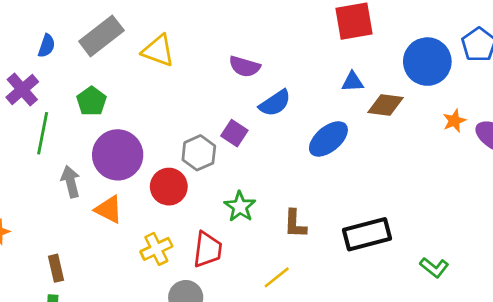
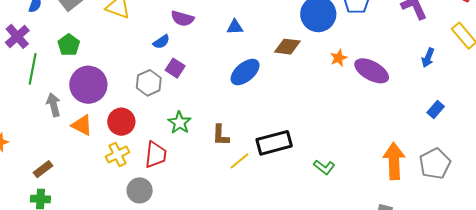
blue triangle: (353, 82) -> (235, 27), moved
blue semicircle: (275, 103) -> (161, 42), moved, size x0.7
red circle: (169, 187) -> (121, 122), moved
brown rectangle: (56, 268) -> (43, 169), turned 66
yellow line: (277, 277) -> (239, 161), moved

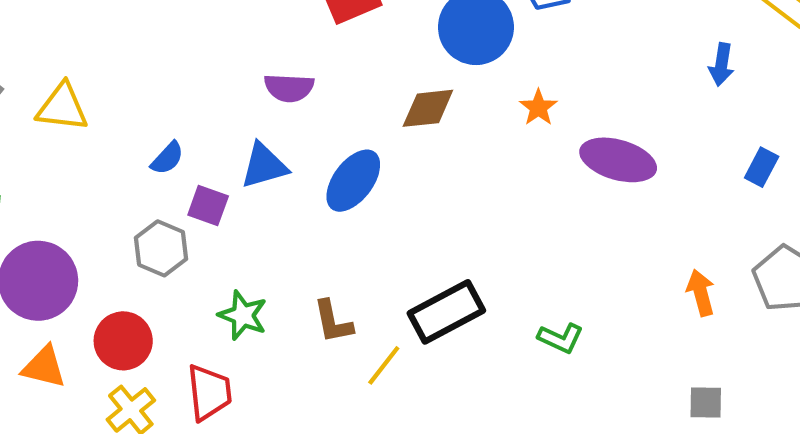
purple semicircle: (182, 18) -> (289, 88), moved
blue triangle: (235, 27) -> (264, 166), moved, size x1.4
purple ellipse: (372, 71) -> (618, 160), moved
orange arrow: (394, 161) -> (701, 293), size x0.6

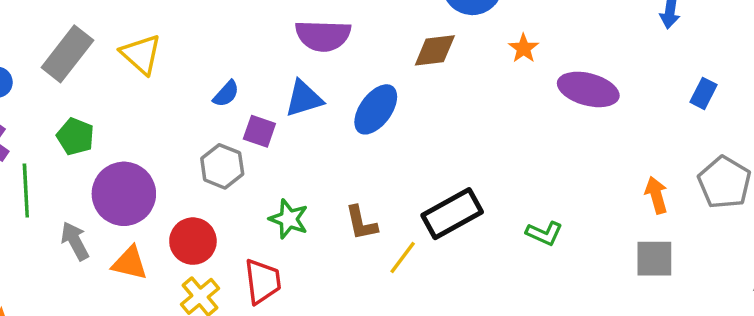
purple semicircle: (289, 88) -> (323, 36), size x1.4
yellow triangle: (62, 107) -> (141, 54), turned 36
gray square: (706, 402) -> (654, 259), moved, size x1.4

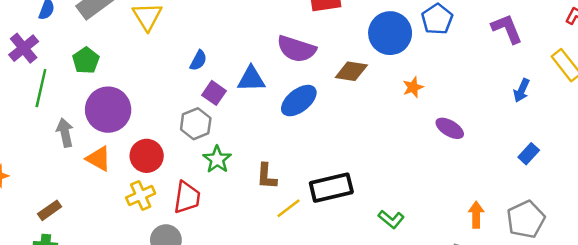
purple semicircle: (323, 36) -> (296, 49), moved
purple ellipse: (588, 89) -> (450, 128), size x0.7
blue semicircle: (226, 94) -> (198, 60), turned -30
gray hexagon: (222, 166) -> (196, 124), moved

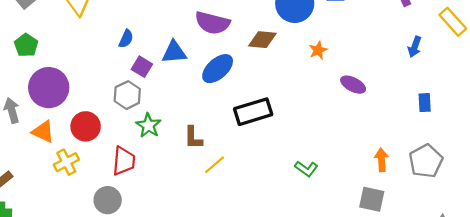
blue rectangle: (529, 154) -> (425, 103), turned -42
black rectangle: (331, 188) -> (253, 112), moved
yellow cross: (141, 195) -> (66, 162), moved

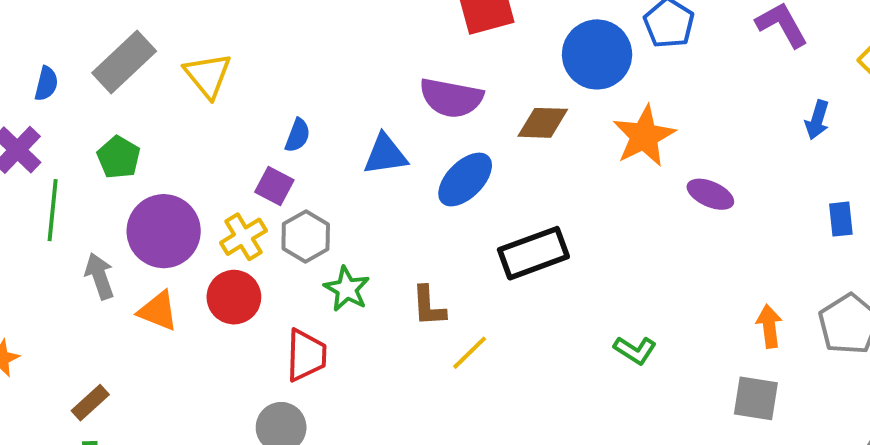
orange star: (318, 50) -> (644, 136), size x1.8
purple square: (142, 67) -> (274, 186), moved
yellow cross: (66, 162) -> (243, 237), moved

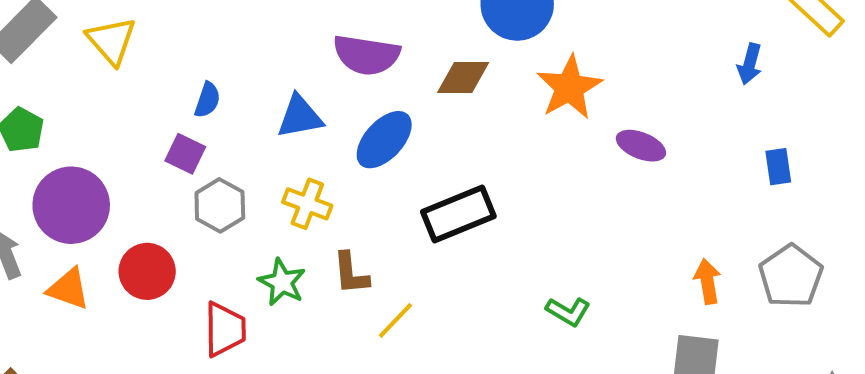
yellow cross: (243, 237) -> (307, 204), moved, turned -36
green star: (347, 289) -> (282, 282), moved

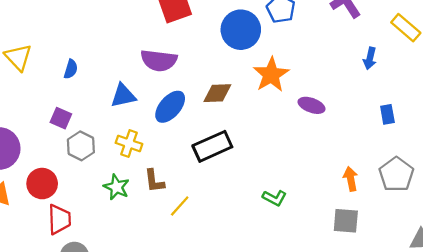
brown diamond: (463, 77) -> (217, 93), moved
blue semicircle: (207, 100) -> (71, 69), moved
red trapezoid: (225, 329) -> (59, 219), moved

